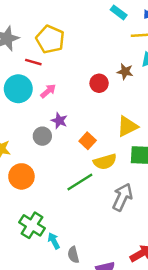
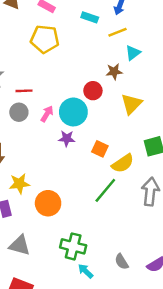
yellow pentagon: (50, 39) -> (45, 39), moved
cyan circle: (18, 89) -> (73, 112), moved
yellow triangle: (127, 126) -> (131, 104), moved
gray circle: (42, 136) -> (19, 112), moved
cyan arrow: (54, 241) -> (86, 271), moved

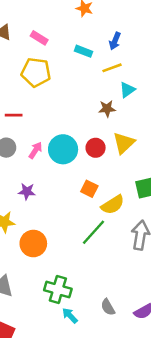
red line: (24, 91) -> (14, 115), moved
red circle: (93, 91) -> (96, 148), moved
purple star: (67, 138) -> (27, 192), moved

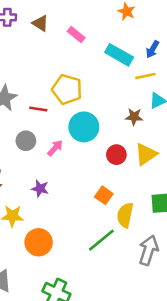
cyan rectangle: (84, 51) -> (119, 55), size x1.5
yellow pentagon: (36, 72) -> (67, 89), moved
cyan circle: (63, 149) -> (84, 127), moved
yellow semicircle: (113, 205) -> (125, 215), turned 125

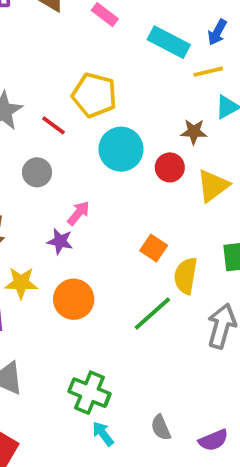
red line: (38, 109) -> (53, 125), turned 30
pink arrow: (55, 148) -> (79, 213), moved
red circle: (116, 155) -> (170, 167), moved
orange circle: (39, 242) -> (74, 299), moved

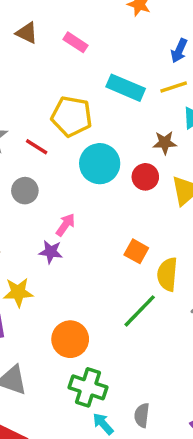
cyan rectangle: (169, 42) -> (126, 88), moved
orange circle: (74, 299) -> (70, 339), moved
gray semicircle: (161, 428) -> (142, 415), moved, turned 35

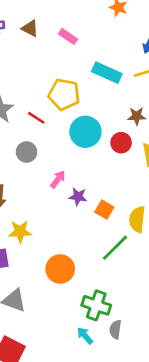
orange square: (136, 251) -> (104, 210), moved
purple star: (51, 252) -> (78, 197), moved
green cross: (88, 387) -> (96, 305), moved

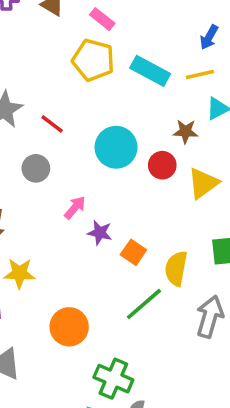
yellow pentagon: (64, 94) -> (93, 60), moved

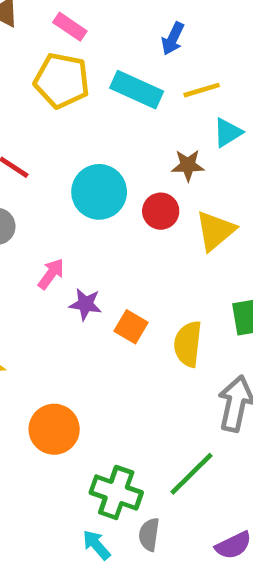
blue arrow: (209, 37) -> (173, 39), moved
green line: (144, 304) -> (192, 474), moved

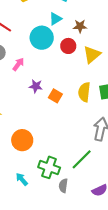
cyan triangle: (228, 133) -> (55, 19), moved
pink arrow: (51, 274) -> (18, 64), moved
yellow semicircle: (188, 344) -> (84, 92), moved
cyan arrow: (96, 545) -> (22, 179), moved

